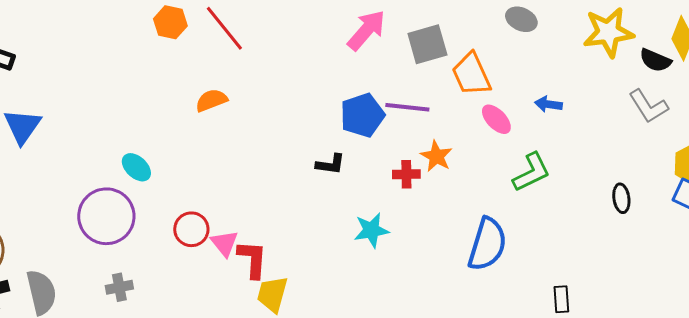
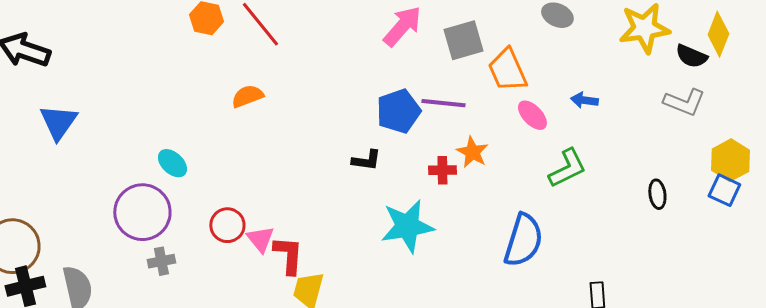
gray L-shape: (648, 106) -> (684, 102), turned -36
cyan star: (371, 230) -> (407, 226), size x1.5
gray cross: (119, 287) -> (161, 261), moved

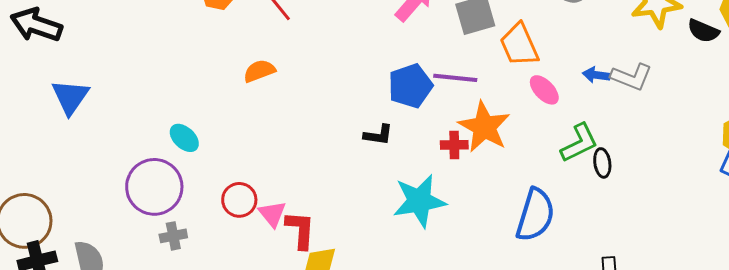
gray L-shape: (684, 102) -> (631, 77), moved
orange star: (472, 152) -> (484, 127), size x1.6
black ellipse: (657, 194) -> (602, 163), moved

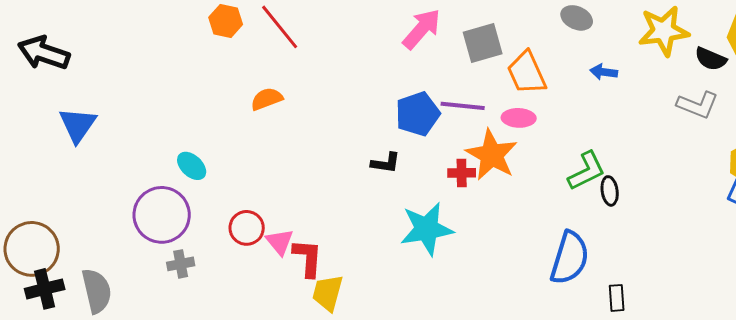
blue arrow: (596, 75) -> (604, 72), moved
gray L-shape: (631, 77) -> (698, 105), moved
pink ellipse: (544, 90) -> (519, 118), moved, turned -44
blue semicircle: (535, 215) -> (570, 258), moved

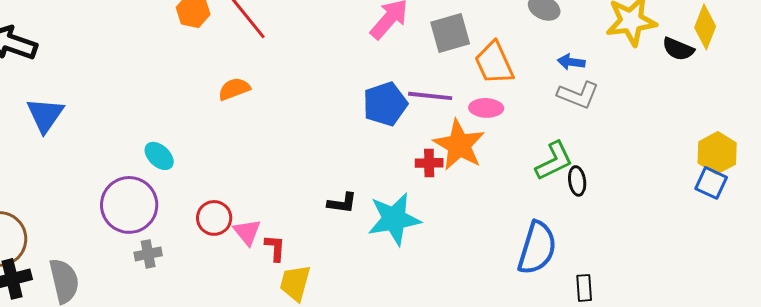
gray L-shape: (698, 105) -> (578, 95), moved
black L-shape: (386, 163) -> (342, 203), moved
red L-shape: (308, 258) -> (275, 248), size x0.7

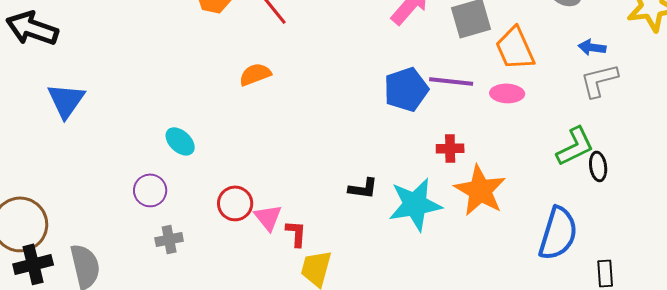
gray L-shape: (578, 95) -> (599, 80), turned 144
orange star: (459, 145) -> (480, 190), moved
purple circle: (129, 205) -> (150, 190), size x0.6

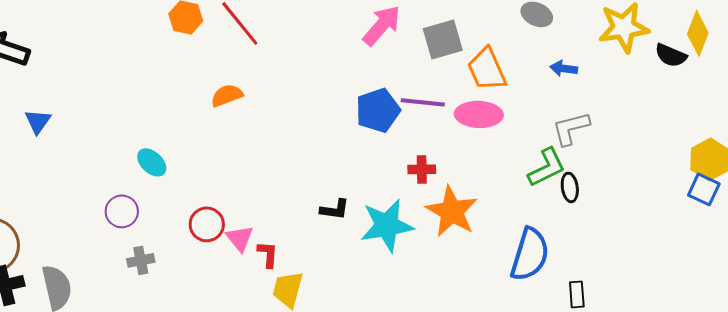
gray L-shape: (599, 80) -> (571, 128), moved
pink ellipse: (507, 93) -> (479, 114), size x1.4
blue triangle: (66, 100) -> (38, 121), size x0.7

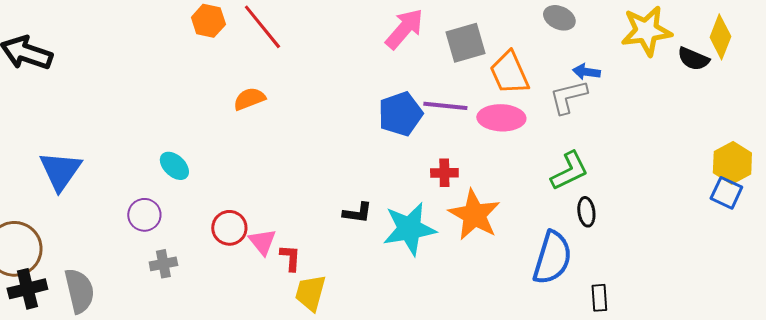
blue triangle: (38, 121) -> (60, 171), moved, size x1.6
gray L-shape: (571, 128) -> (568, 97), moved
black ellipse: (570, 187) -> (586, 212), moved

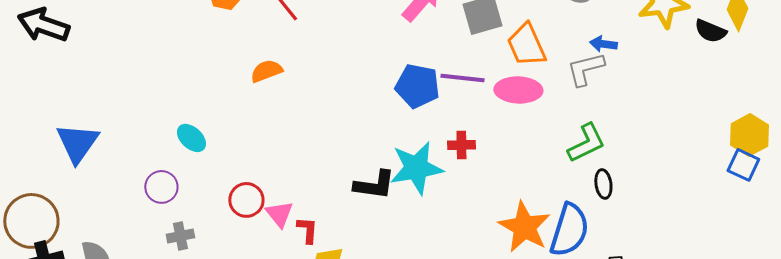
blue pentagon: (400, 114) -> (417, 86), turned 30
black L-shape: (357, 213) -> (374, 185), size x1.4
orange star: (474, 215) -> (524, 227), moved
cyan star: (409, 229) -> (416, 168), moved

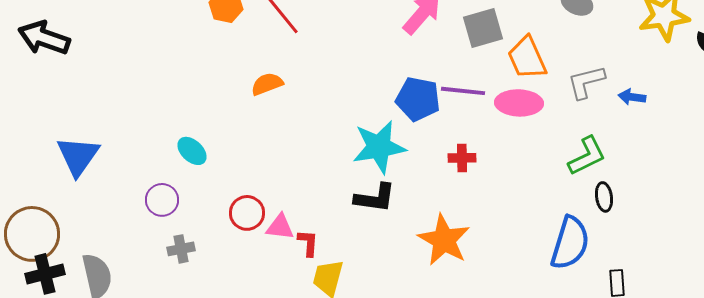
blue arrow: (603, 44) -> (632, 97), moved
cyan star: (416, 168) -> (379, 147), moved
pink triangle: (279, 214) -> (280, 227), turned -44
orange star: (524, 227) -> (444, 240), moved

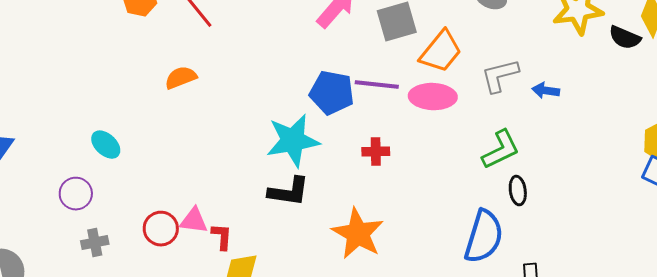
orange trapezoid: (527, 58) -> (441, 52), turned -117
red circle: (247, 213) -> (161, 229), moved

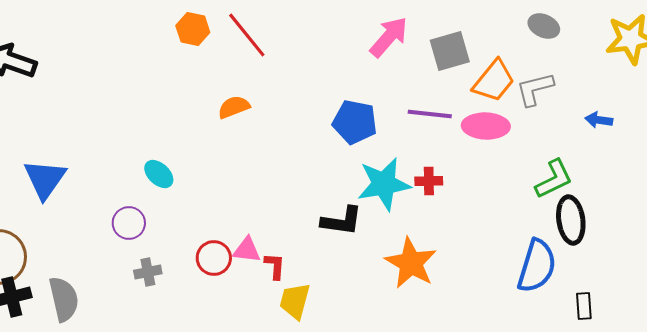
gray L-shape: (500, 76) -> (535, 89), moved
blue pentagon: (332, 93) -> (355, 122), moved
cyan star: (293, 141) -> (384, 184), moved
black ellipse: (518, 191) -> (571, 220), size x1.6

